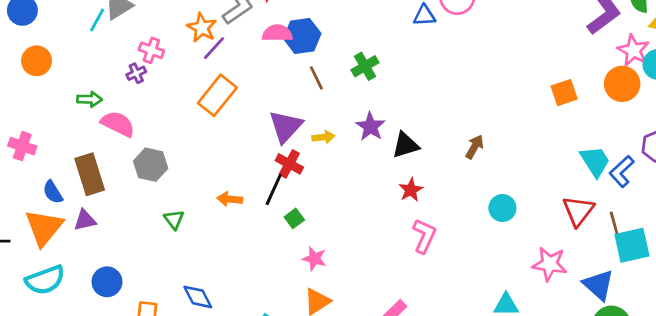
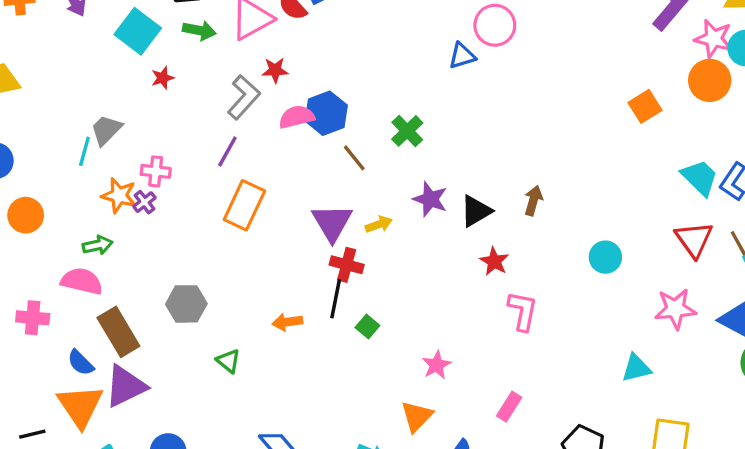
orange star: (202, 28) -> (119, 195), moved
pink semicircle: (118, 124) -> (82, 281), moved
brown arrow: (474, 147) -> (533, 200), moved
purple triangle: (85, 220) -> (125, 386), size x1.6
pink star: (314, 259) -> (437, 365), moved, turned -30

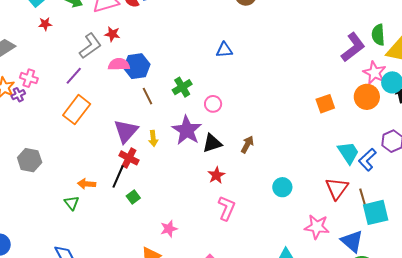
pink circle: (495, 25) -> (213, 104), moved, size x0.7
purple star: (430, 199) -> (187, 130), size x1.4
yellow arrow: (379, 224) -> (153, 138), turned 91
green triangle: (228, 361) -> (72, 203), moved

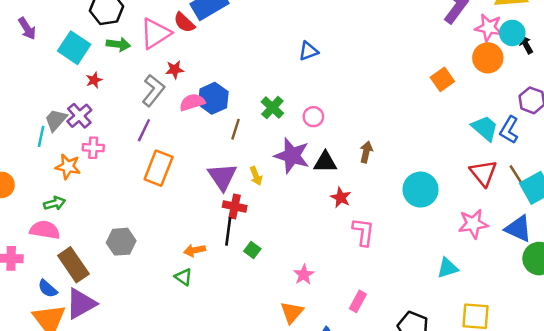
purple cross: (18, 95) -> (79, 116), moved, size x1.5
brown line: (147, 96) -> (235, 129), turned 60
black triangle: (212, 143) -> (325, 162), turned 35
cyan circle: (282, 187) -> (421, 190), size x1.5

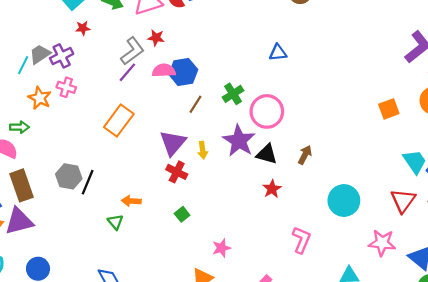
pink circle: (313, 117) -> (267, 111), size x1.8
purple line: (144, 130) -> (127, 72), moved
black line: (228, 231) -> (88, 182), moved
pink L-shape: (363, 232) -> (301, 240), moved

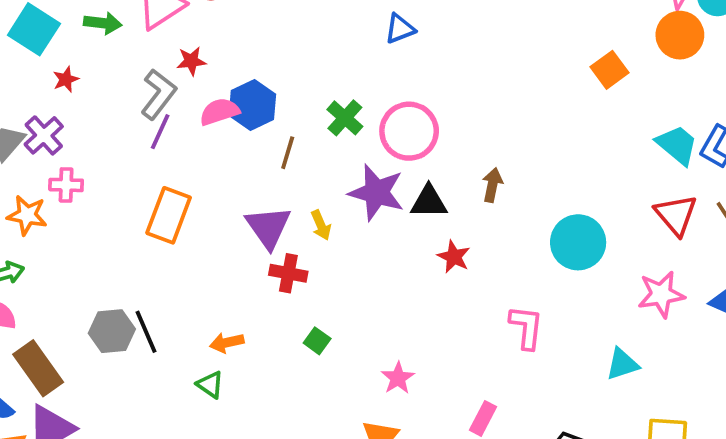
black line: (88, 182) -> (146, 332), turned -30

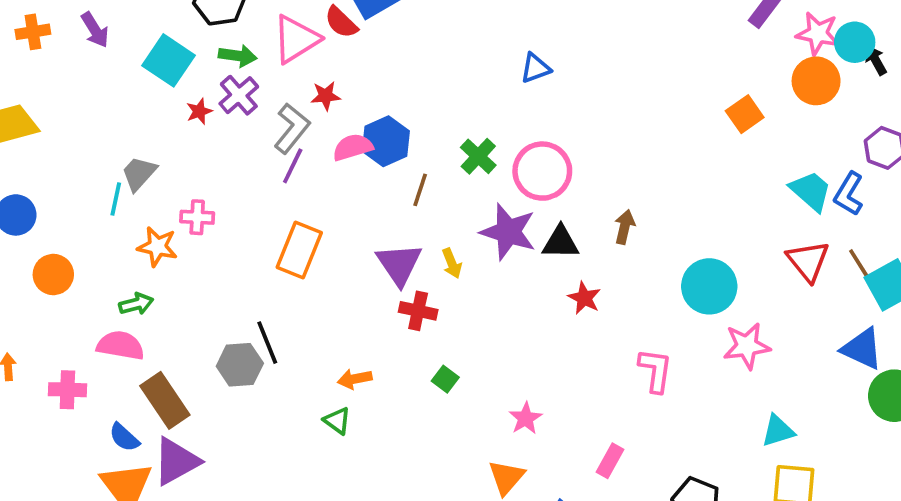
purple cross: (44, 135) -> (239, 95), moved
pink star: (661, 294) -> (747, 346), moved
black line: (146, 332) -> (267, 343), moved
cyan triangle: (622, 364) -> (778, 431), moved

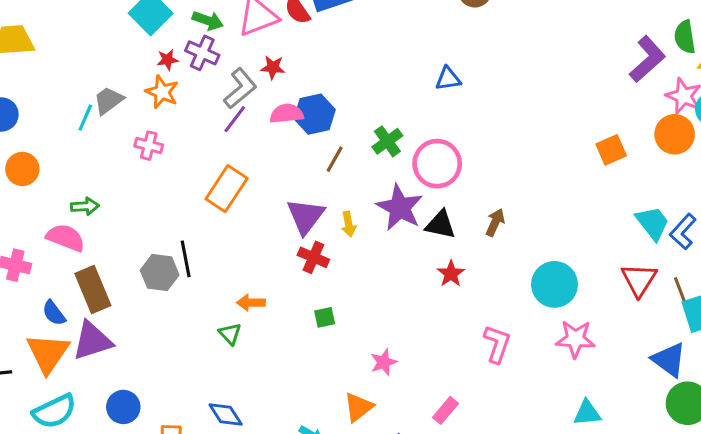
purple cross: (239, 95) -> (202, 53), turned -36
orange star: (157, 247) -> (162, 92), moved
green square: (445, 379) -> (325, 317), turned 30

